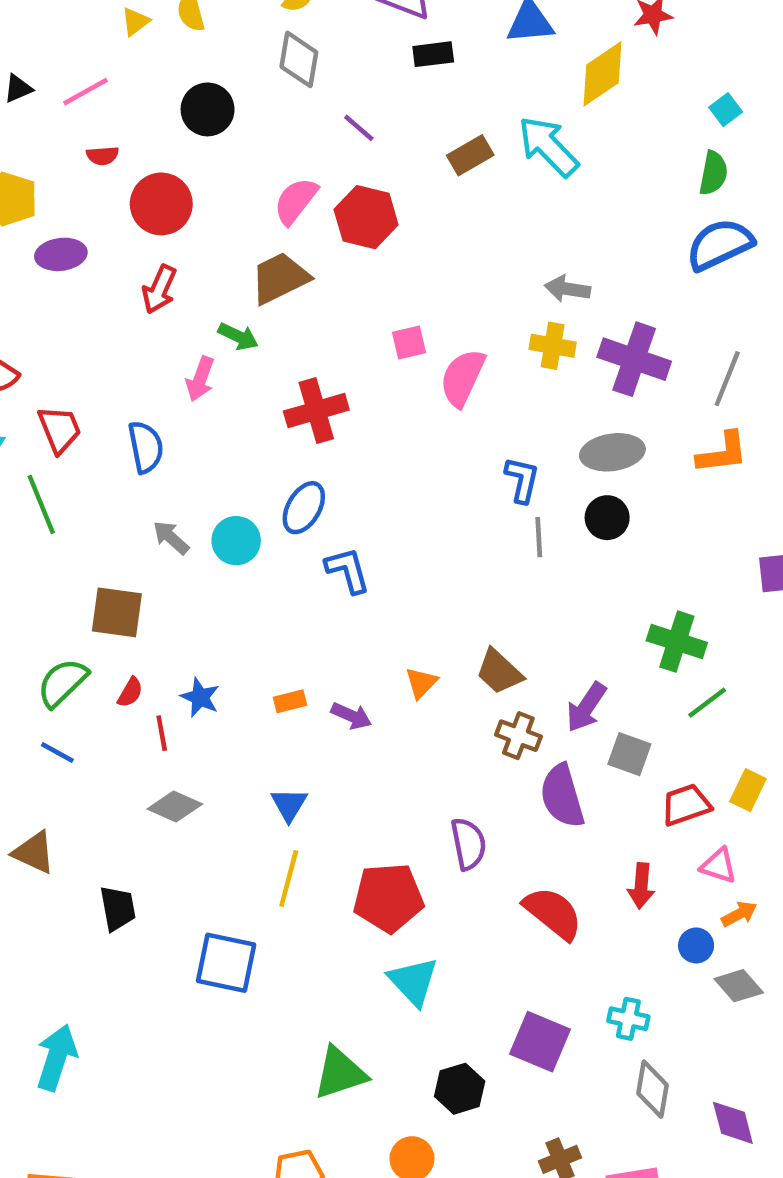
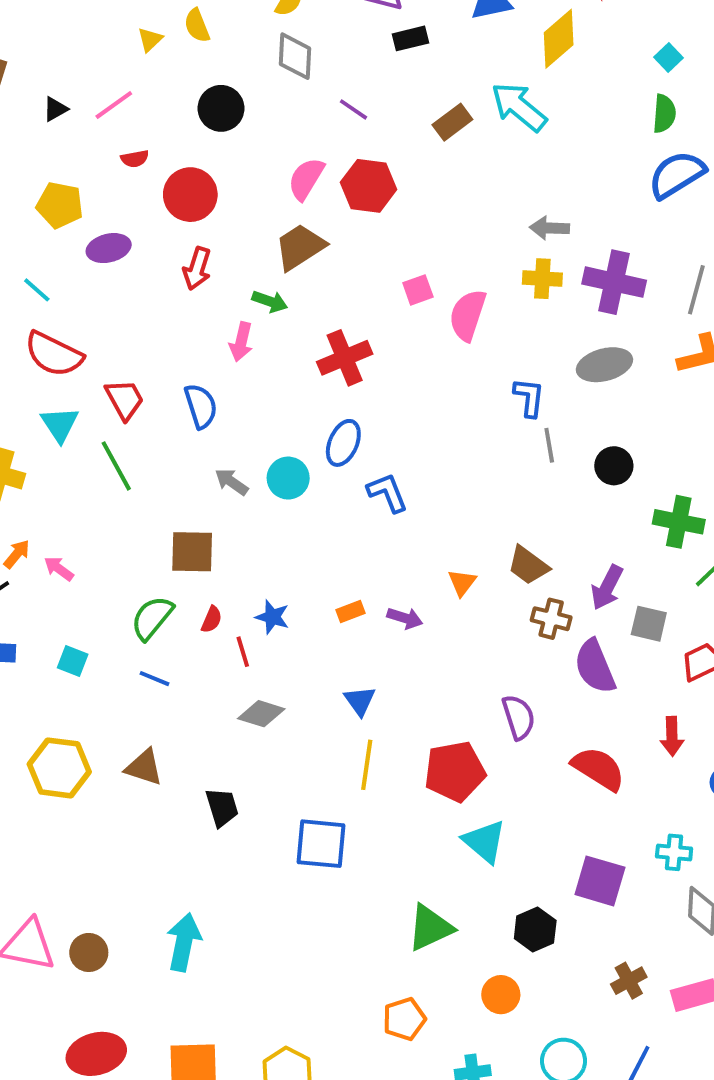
black circle: (607, 518) -> (614, 466), moved

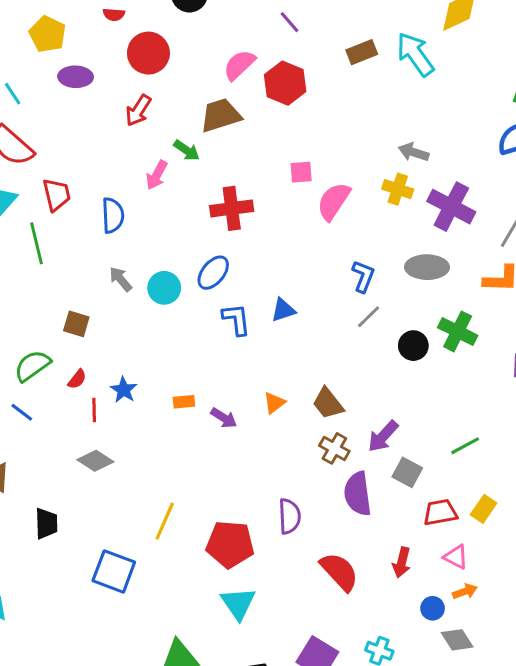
gray line: (549, 445) -> (369, 317), turned 40
green cross: (679, 522) -> (458, 331), moved
brown square: (192, 552) -> (76, 324), size x0.7
blue triangle: (360, 701) -> (283, 310), moved, turned 32

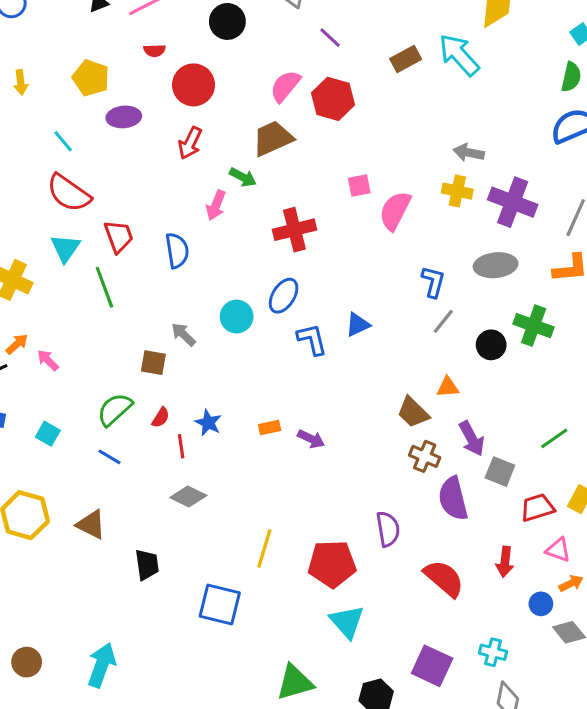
gray arrow: (121, 279) -> (183, 334), moved
orange triangle: (274, 403) -> (448, 387), moved, turned 40
purple arrow: (383, 436) -> (472, 439), turned -64

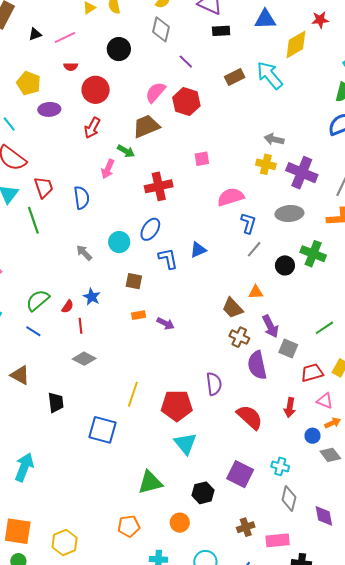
pink semicircle: (395, 211) -> (231, 197), moved, turned 44
brown square: (153, 363) -> (134, 281), moved
blue star: (208, 423) -> (92, 297), moved

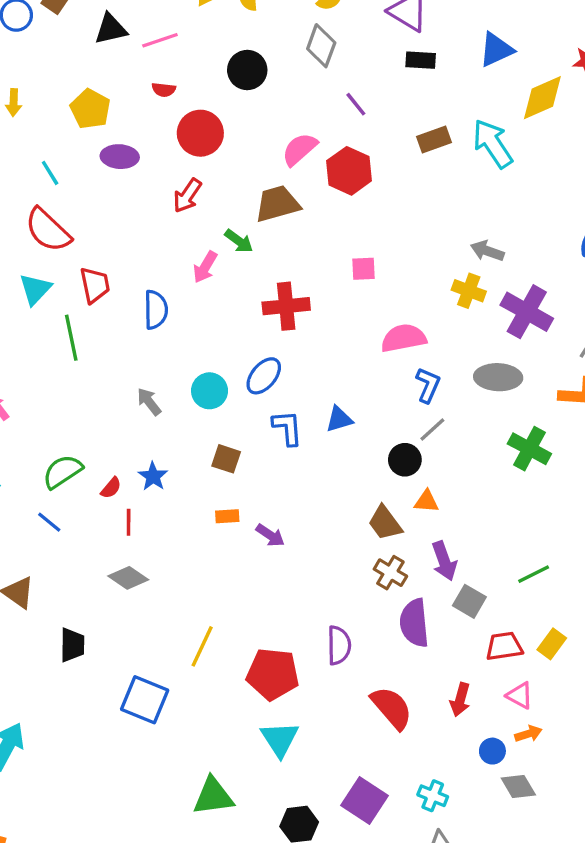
blue triangle: (265, 19) -> (496, 50), turned -30
black triangle: (35, 34) -> (111, 29), size x1.5
black circle: (285, 265) -> (405, 460), moved

